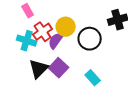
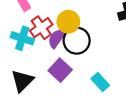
black circle: (90, 39) -> (77, 41), moved
black triangle: (39, 69) -> (22, 81), moved

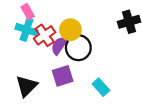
cyan cross: (22, 38) -> (27, 30), moved
purple square: (60, 70) -> (63, 76), turned 30

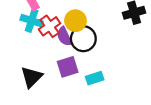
purple semicircle: (59, 45) -> (64, 36), turned -60
cyan rectangle: (101, 87) -> (95, 78), moved, turned -66

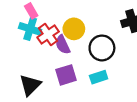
black circle: (83, 39) -> (102, 48), moved
cyan rectangle: (95, 78) -> (99, 77), moved

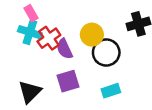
yellow circle: (74, 29) -> (92, 35), moved
cyan rectangle: (99, 77) -> (111, 91), moved

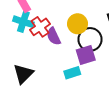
purple square: (68, 81) -> (86, 55), moved
cyan rectangle: (111, 91) -> (72, 73), moved

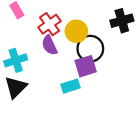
cyan cross: (23, 22) -> (16, 60), moved, turned -36
red cross: (40, 27) -> (49, 24), moved

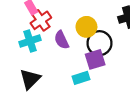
red cross: (49, 24) -> (41, 20), moved
cyan cross: (16, 60) -> (30, 41), moved

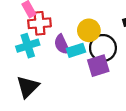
red cross: (41, 20) -> (39, 23), turned 30
cyan rectangle: (81, 78) -> (76, 50), moved

